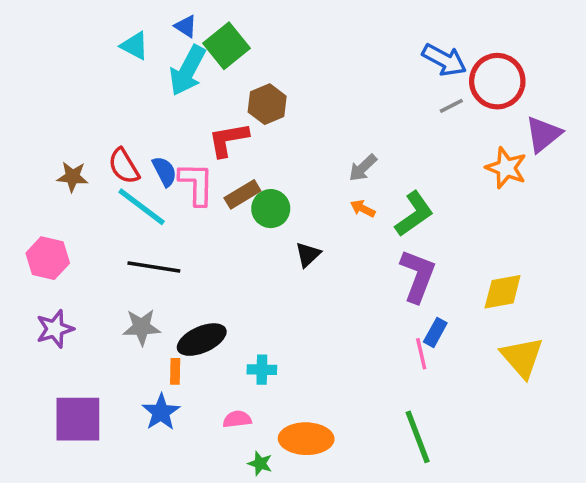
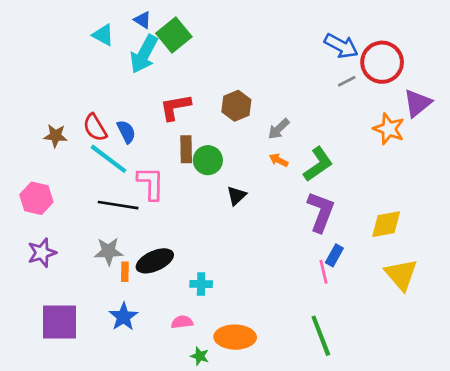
brown hexagon: (267, 104) -> (236, 106), moved
pink L-shape: (196, 184) -> (151, 183), moved
brown rectangle: (242, 194) -> (186, 149), turned -60
orange rectangle: (175, 371) -> (125, 272), moved

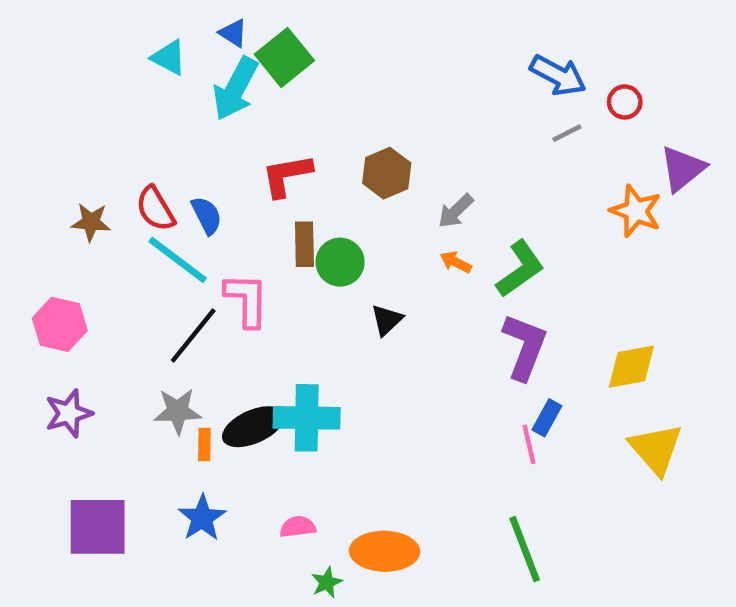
red circle: (382, 62) -> (625, 102), size x0.5
black line: (118, 205) -> (193, 336), turned -60
cyan cross: (201, 284) -> (307, 418), moved, size x1.8
green star: (200, 356) -> (327, 582), turned 30

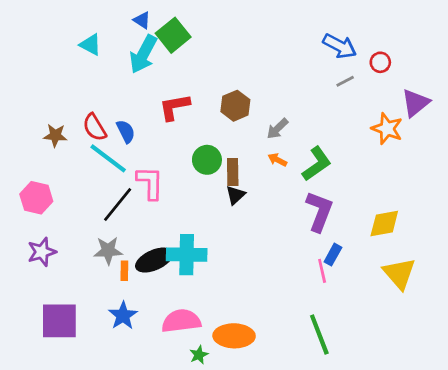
cyan triangle: (169, 57) -> (91, 45), moved
brown rectangle: (304, 244) -> (233, 172), moved
pink semicircle: (298, 527) -> (181, 321), size x1.8

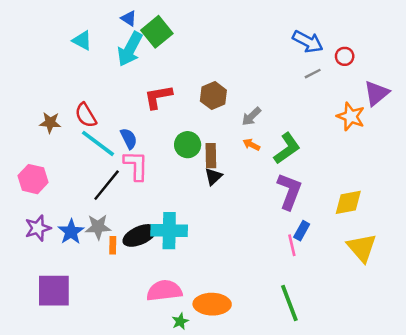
blue semicircle: (126, 131) -> (129, 139), moved
blue star: (123, 316) -> (71, 232), moved

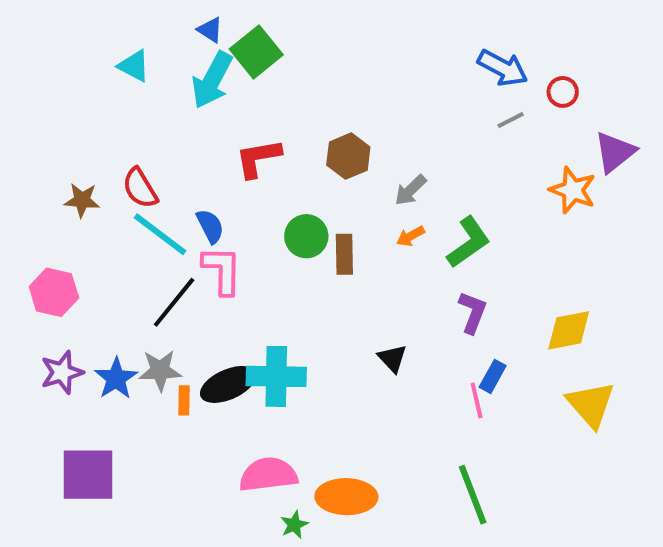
orange arrow: (251, 145) -> (410, 236), turned -56
black triangle: (213, 177) -> (392, 358), moved, turned -30
purple L-shape: (289, 191) -> (473, 312), size x0.7

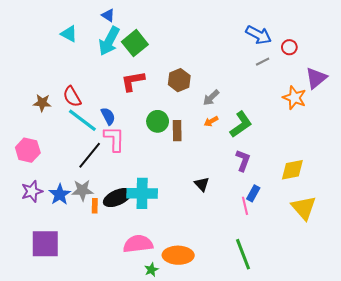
green square: (256, 52) -> (135, 43), moved

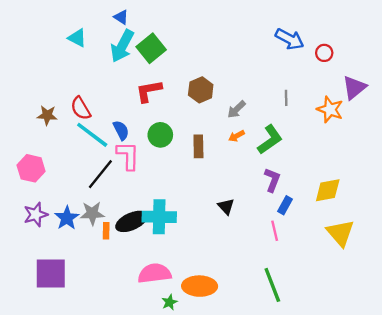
gray line: (263, 62) -> (286, 98), moved, turned -64
green circle: (158, 121) -> (160, 135), moved
blue rectangle: (253, 193) -> (285, 205), moved

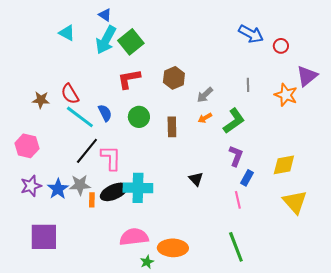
pink L-shape: (128, 156) -> (111, 158), moved

